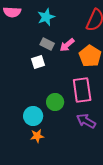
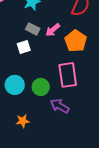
cyan circle: (33, 116) -> (15, 85), moved
purple arrow: (86, 121) -> (60, 106), moved

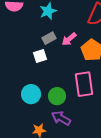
gray rectangle: (33, 29) -> (49, 38), turned -56
purple arrow: (60, 106) -> (61, 118), moved

